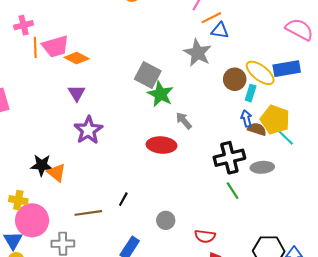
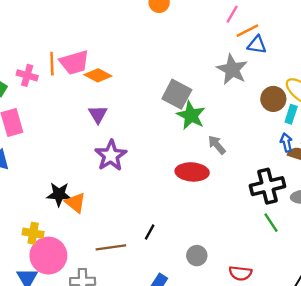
pink cross: (24, 25) -> (27, 75), moved, turned 30

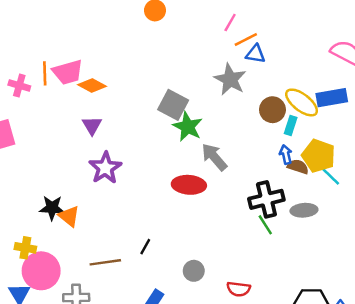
gray arrow: (217, 145) -> (214, 157), size x1.4
green line: (271, 223) -> (265, 225), moved

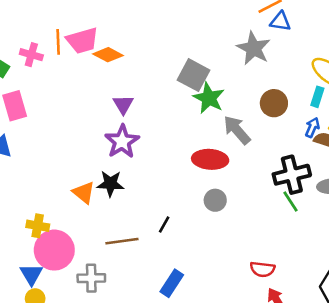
brown circle: (272, 110) -> (274, 103), moved
purple triangle: (92, 125) -> (123, 104), moved
blue arrow: (286, 155) -> (312, 127), turned 36
black star: (52, 208) -> (110, 184), moved
gray circle: (194, 271) -> (215, 200), moved

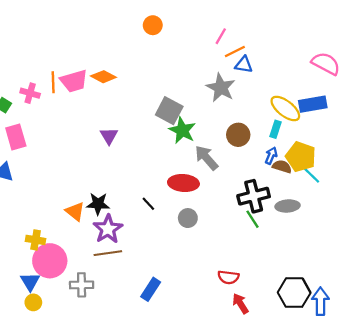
orange diamond: (108, 55) -> (103, 77), moved
purple star: (122, 141) -> (108, 229), moved
black line: (164, 224) -> (148, 204), moved, turned -72

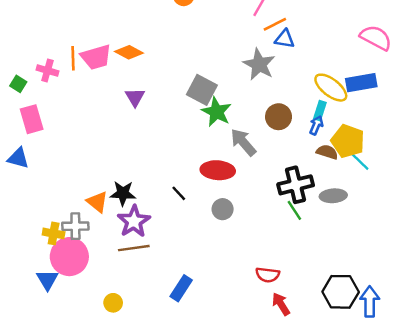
purple triangle: (109, 136) -> (135, 97), moved
blue arrow: (271, 156) -> (316, 125), moved
gray cross: (82, 285) -> (75, 226), moved
yellow circle: (33, 302) -> (113, 303), moved

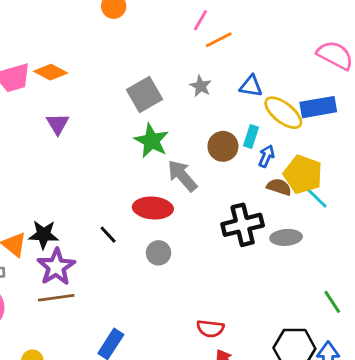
blue triangle: (285, 39) -> (251, 86), moved
gray star: (259, 64) -> (201, 86), size x0.6
gray square: (202, 90) -> (144, 94), moved, turned 32
cyan rectangle: (320, 111) -> (251, 137), moved
green line: (294, 210) -> (332, 302), moved

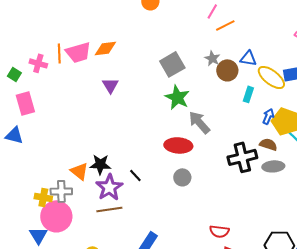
orange diamond: (51, 72) -> (105, 48), turned -35
brown circle: (223, 146) -> (227, 70), moved
blue arrow: (266, 156) -> (268, 116), moved
brown semicircle: (279, 187) -> (268, 144), moved
black line: (108, 235) -> (135, 175), moved

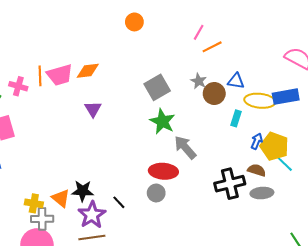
yellow ellipse: (271, 77) -> (260, 101), turned -32
gray circle: (182, 177) -> (156, 193), moved
yellow cross: (43, 197) -> (34, 203), moved

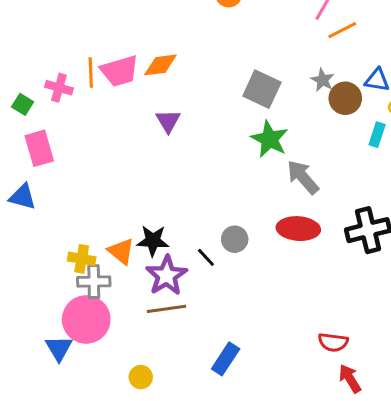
gray square: (157, 87) -> (262, 89), turned -35
red ellipse: (163, 171) -> (298, 229), moved
gray circle: (156, 193) -> (235, 239), moved

